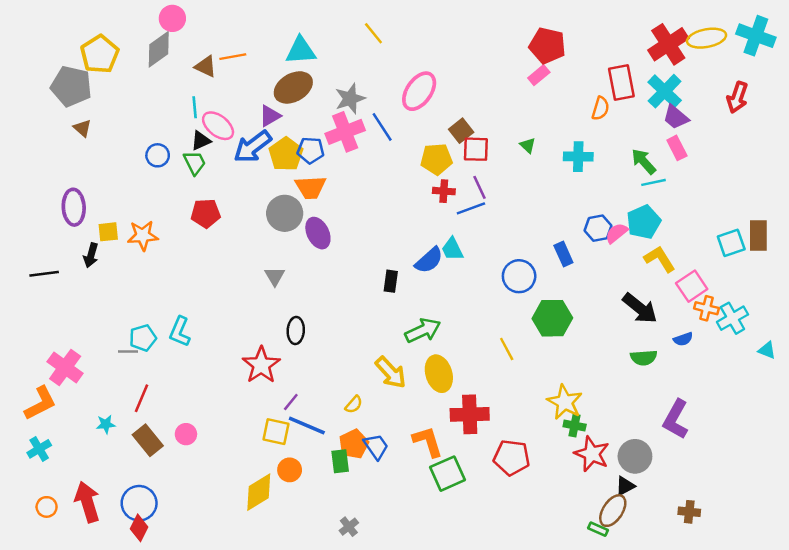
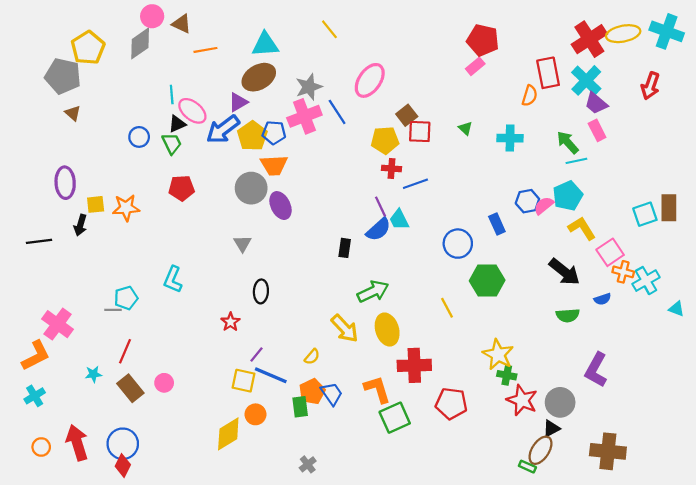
brown triangle: (206, 67) -> (182, 24), moved
purple line: (480, 187) -> (381, 207), moved
cyan L-shape: (180, 332) -> (173, 279), moved
red star: (261, 365) -> (230, 322), size x0.6
brown cross: (689, 512) -> (608, 451), size x1.8

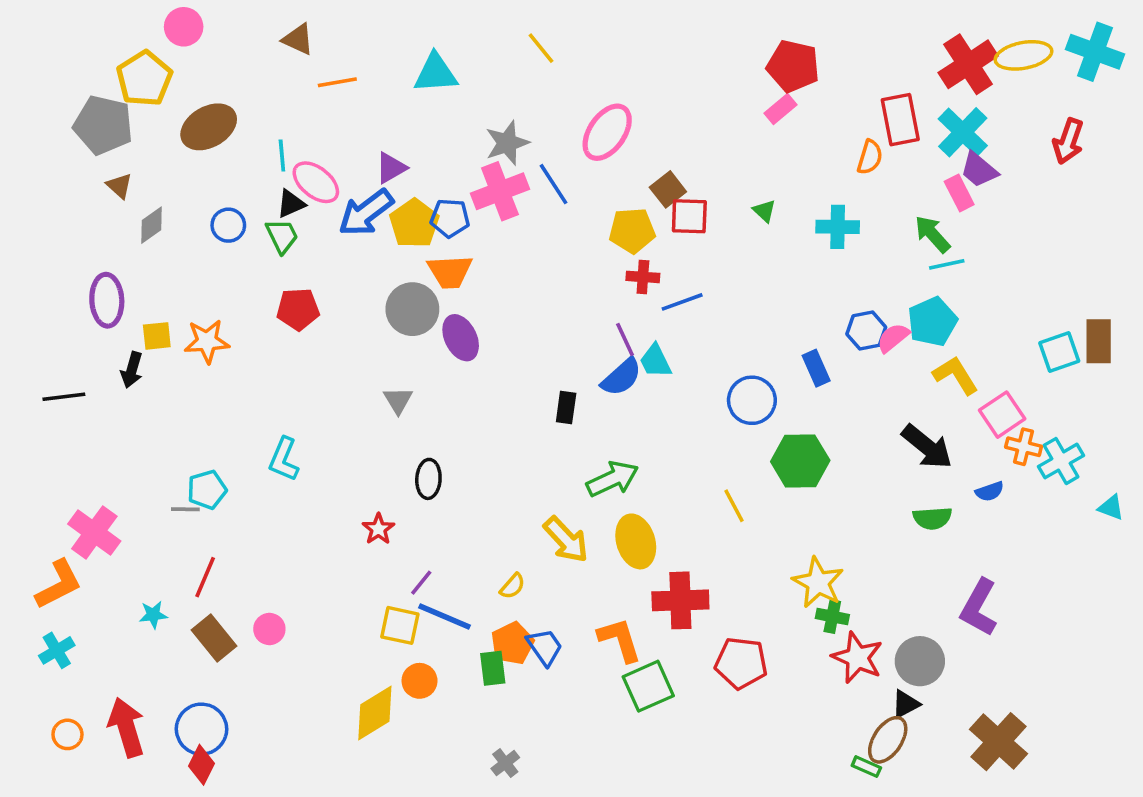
pink circle: (152, 16) -> (184, 27), moved
gray diamond: (140, 43) -> (151, 225), moved, size x0.7
brown ellipse: (259, 77) -> (209, 127), moved
pink rectangle: (597, 130) -> (959, 193), moved
brown cross: (608, 451) -> (999, 742), turned 36

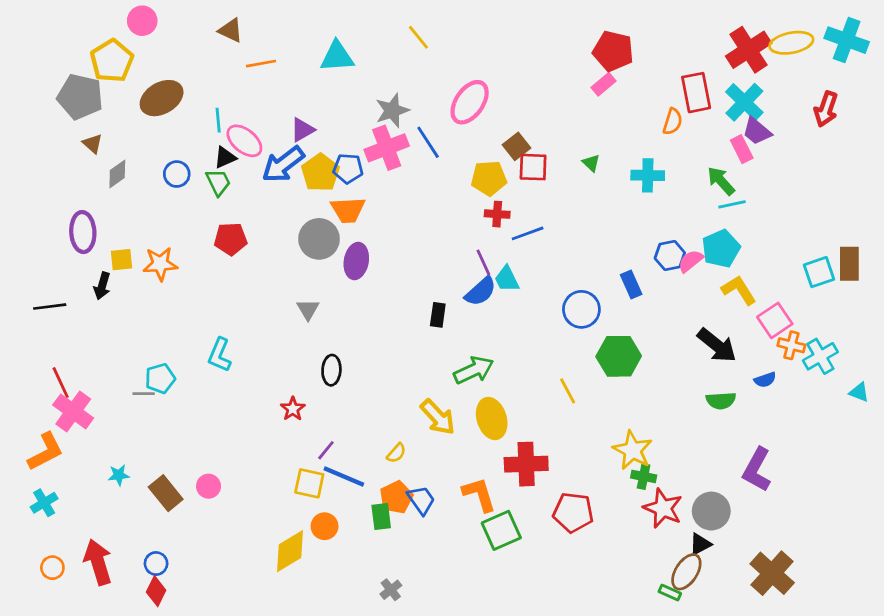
purple ellipse: (461, 338) -> (356, 261), turned 36
red line: (205, 577) -> (61, 383), moved, turned -48
blue circle: (202, 729) -> (156, 564), size x0.6

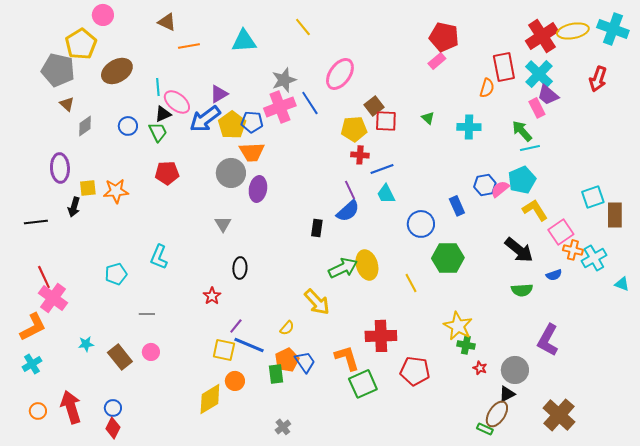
brown rectangle: (849, 264) -> (615, 215), moved
cyan trapezoid: (507, 279) -> (386, 194), moved
gray line: (144, 394) -> (147, 314), moved
yellow ellipse: (492, 418) -> (367, 265), moved
red star: (663, 508) -> (480, 368), size x0.5

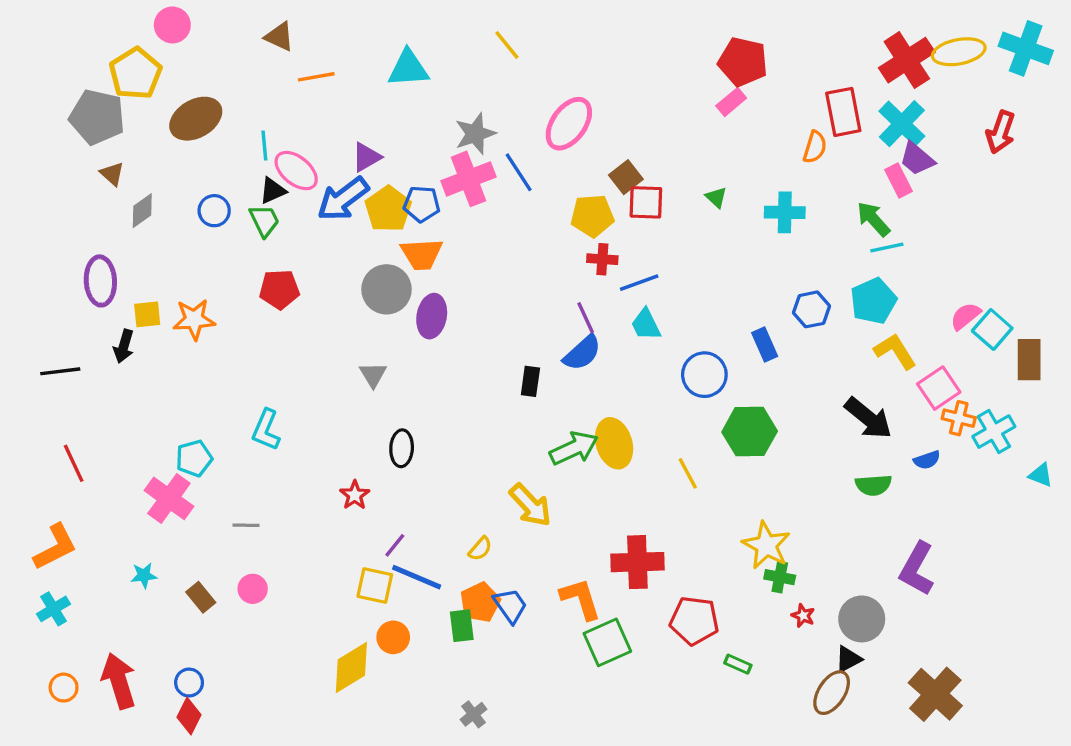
pink semicircle: (500, 189) -> (965, 316), moved
cyan square: (593, 197) -> (992, 329), turned -30
pink cross: (53, 298) -> (169, 498), moved
brown rectangle: (120, 357) -> (201, 597), size x0.7
green rectangle: (485, 429) -> (738, 664), moved

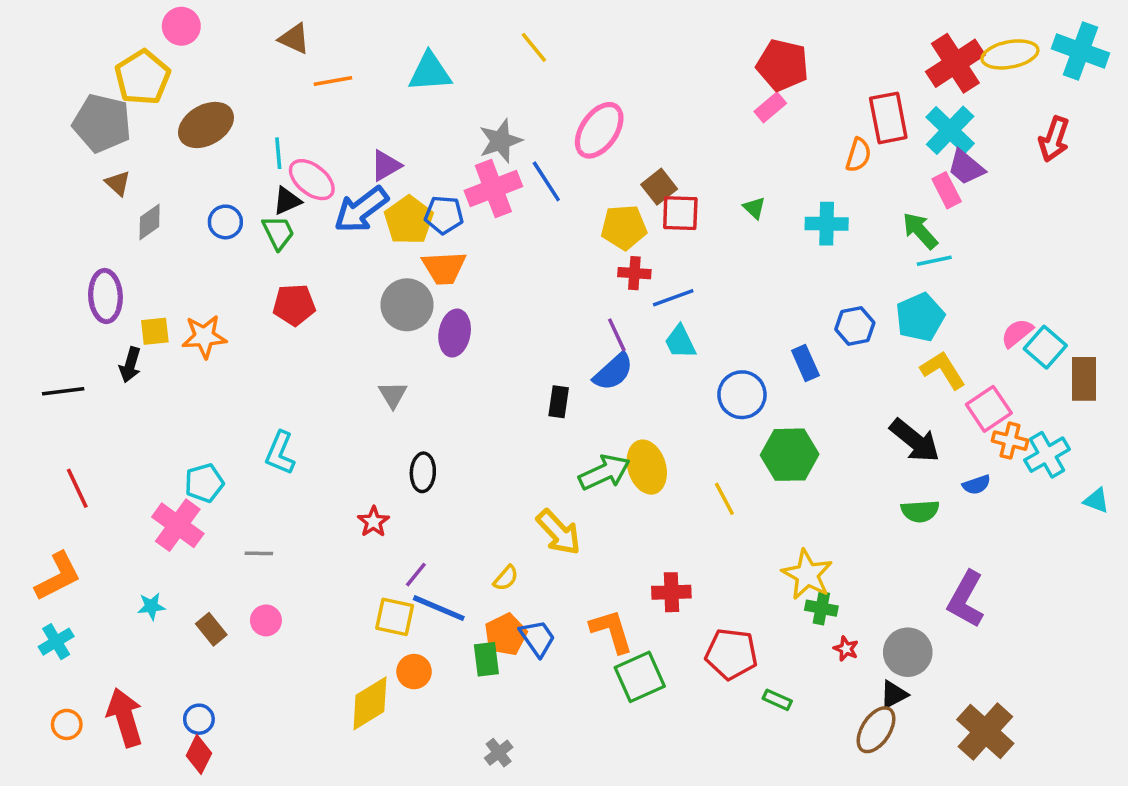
red cross: (637, 562) -> (671, 592), size x0.7

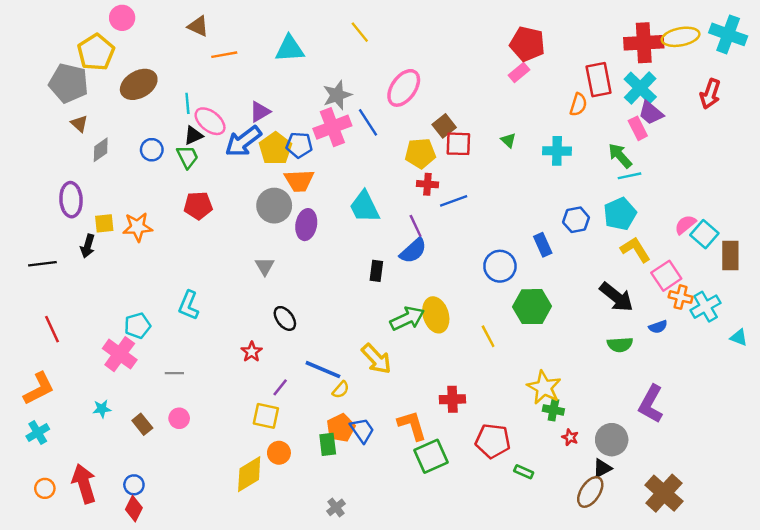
red cross: (955, 63) -> (644, 43), turned 30
cyan trapezoid: (680, 342) -> (364, 207), moved, size x1.4
black ellipse: (423, 472) -> (285, 318), turned -40
blue line: (439, 608) -> (323, 370), moved

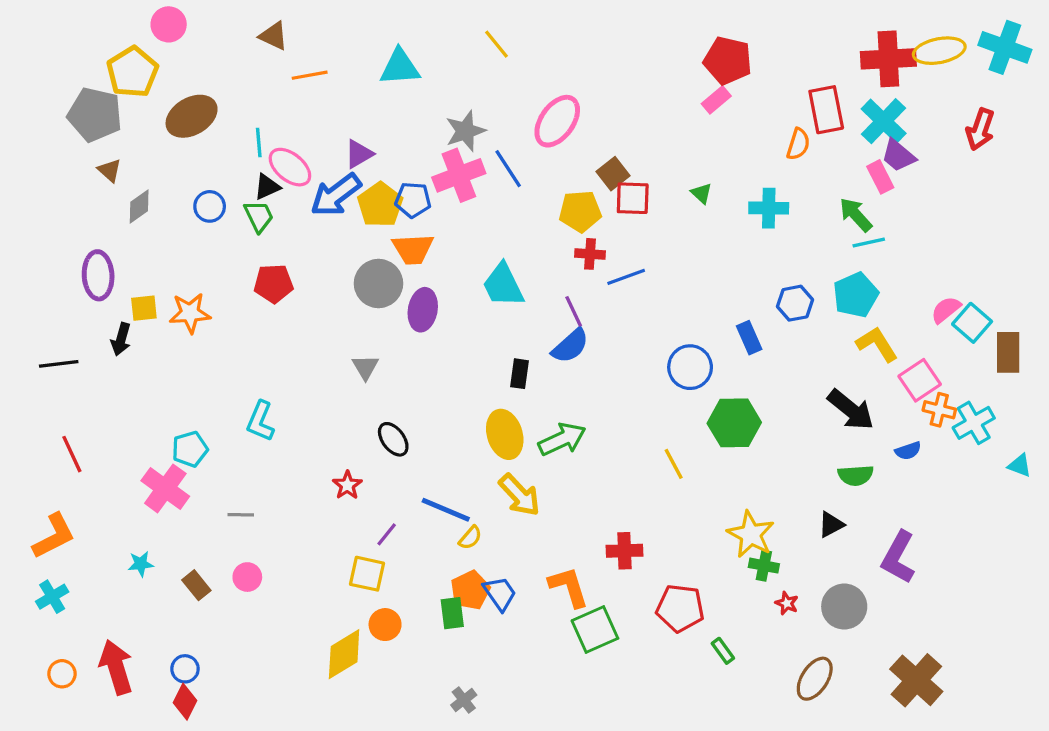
yellow ellipse: (436, 315) -> (505, 434), moved
black triangle: (602, 468) -> (831, 525), moved
green rectangle: (524, 472) -> (723, 651), turned 30

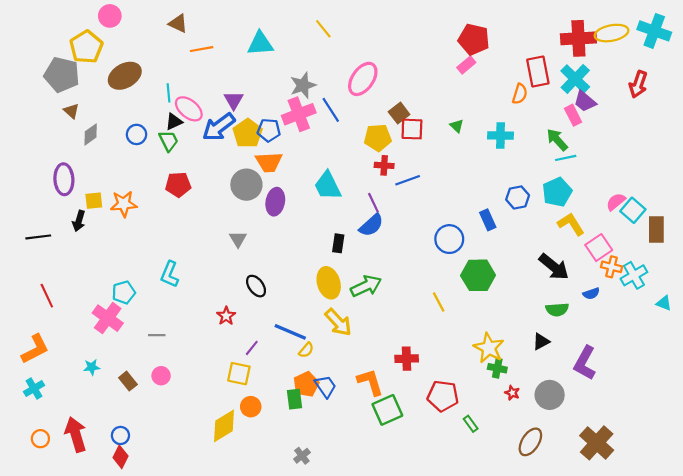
purple triangle: (359, 154) -> (234, 100), turned -30

